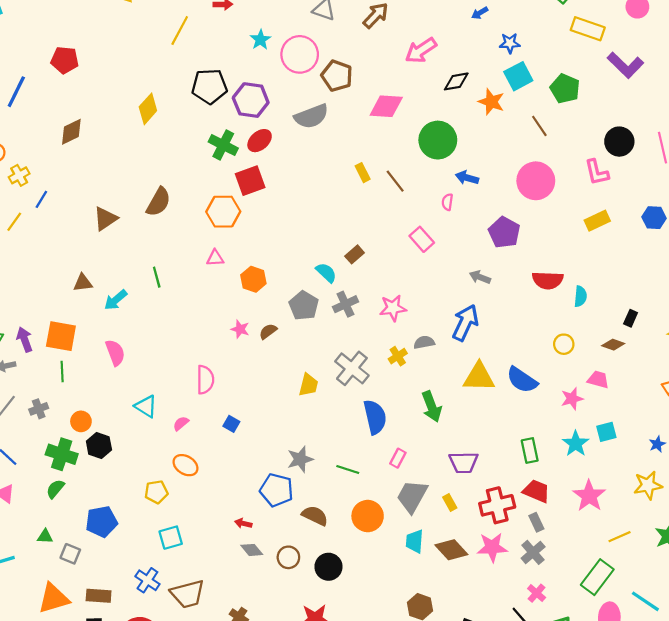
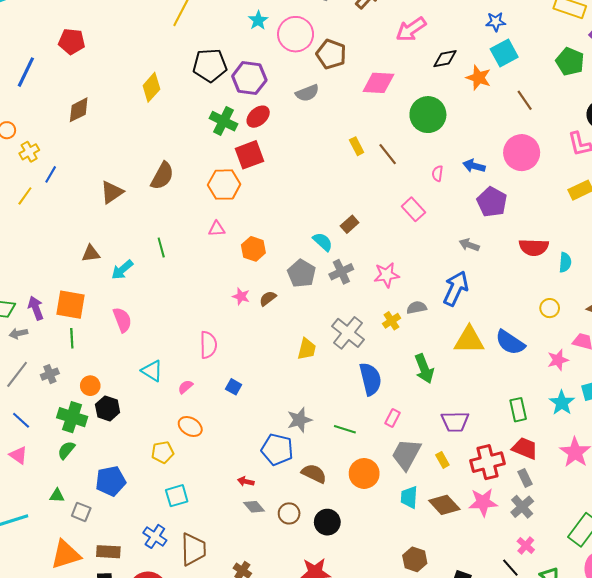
green pentagon: (565, 89) -> (570, 62), moved
gray semicircle: (311, 116) -> (307, 93), size x0.7
blue arrow: (467, 178) -> (474, 166), moved
brown trapezoid: (188, 594) -> (193, 549), turned -76

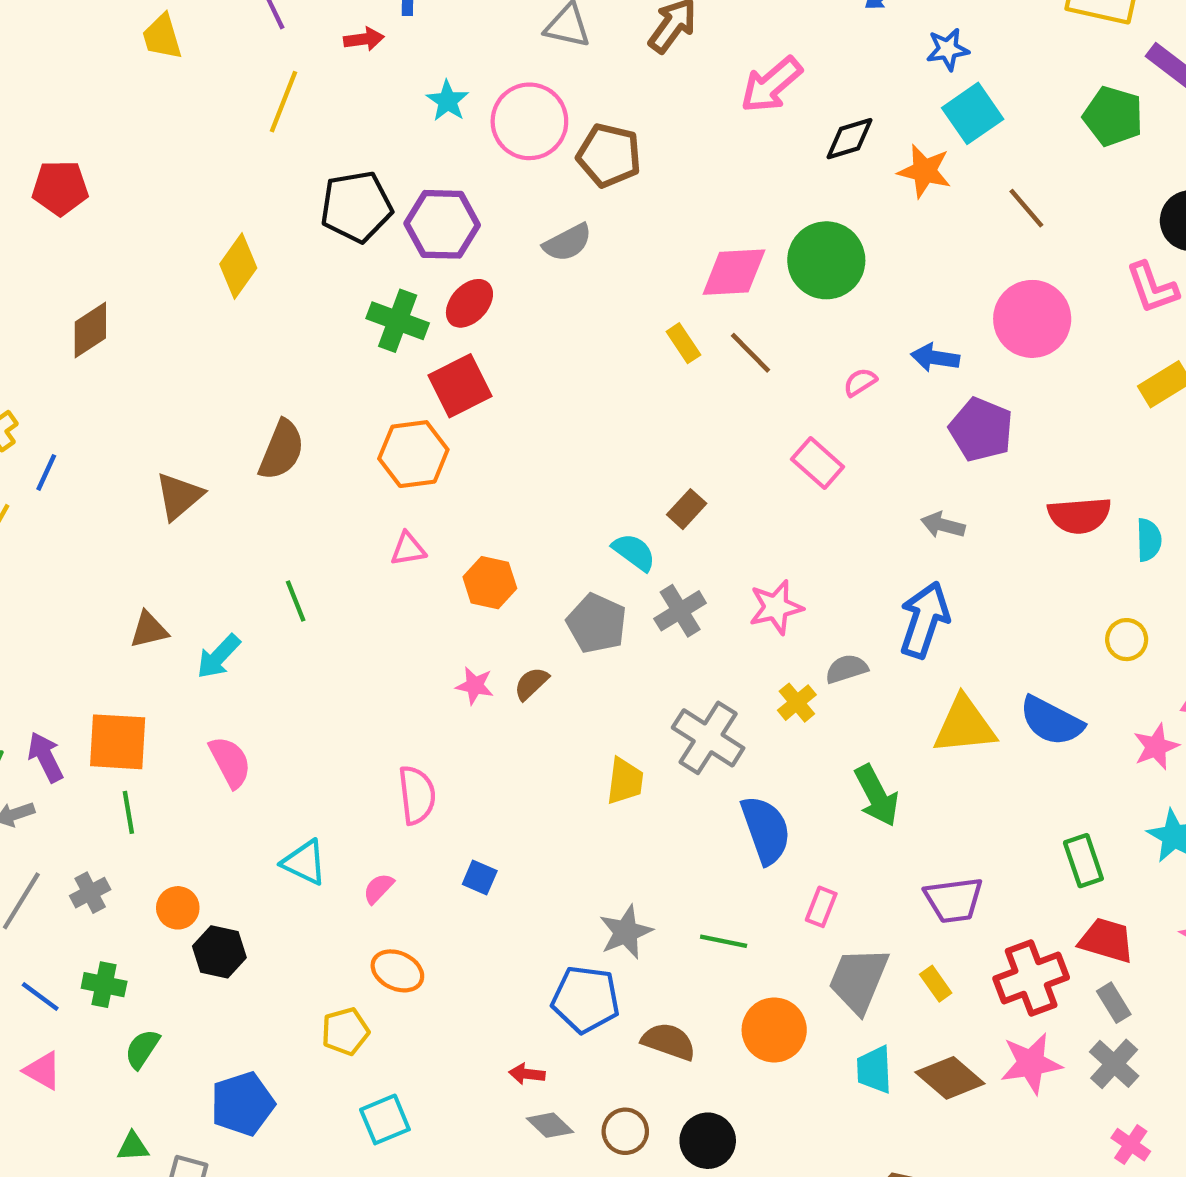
pink diamond: (378, 83) -> (734, 272), moved
pink semicircle: (438, 174) -> (860, 382), turned 56
green cross: (72, 417) -> (104, 985), moved, size x0.7

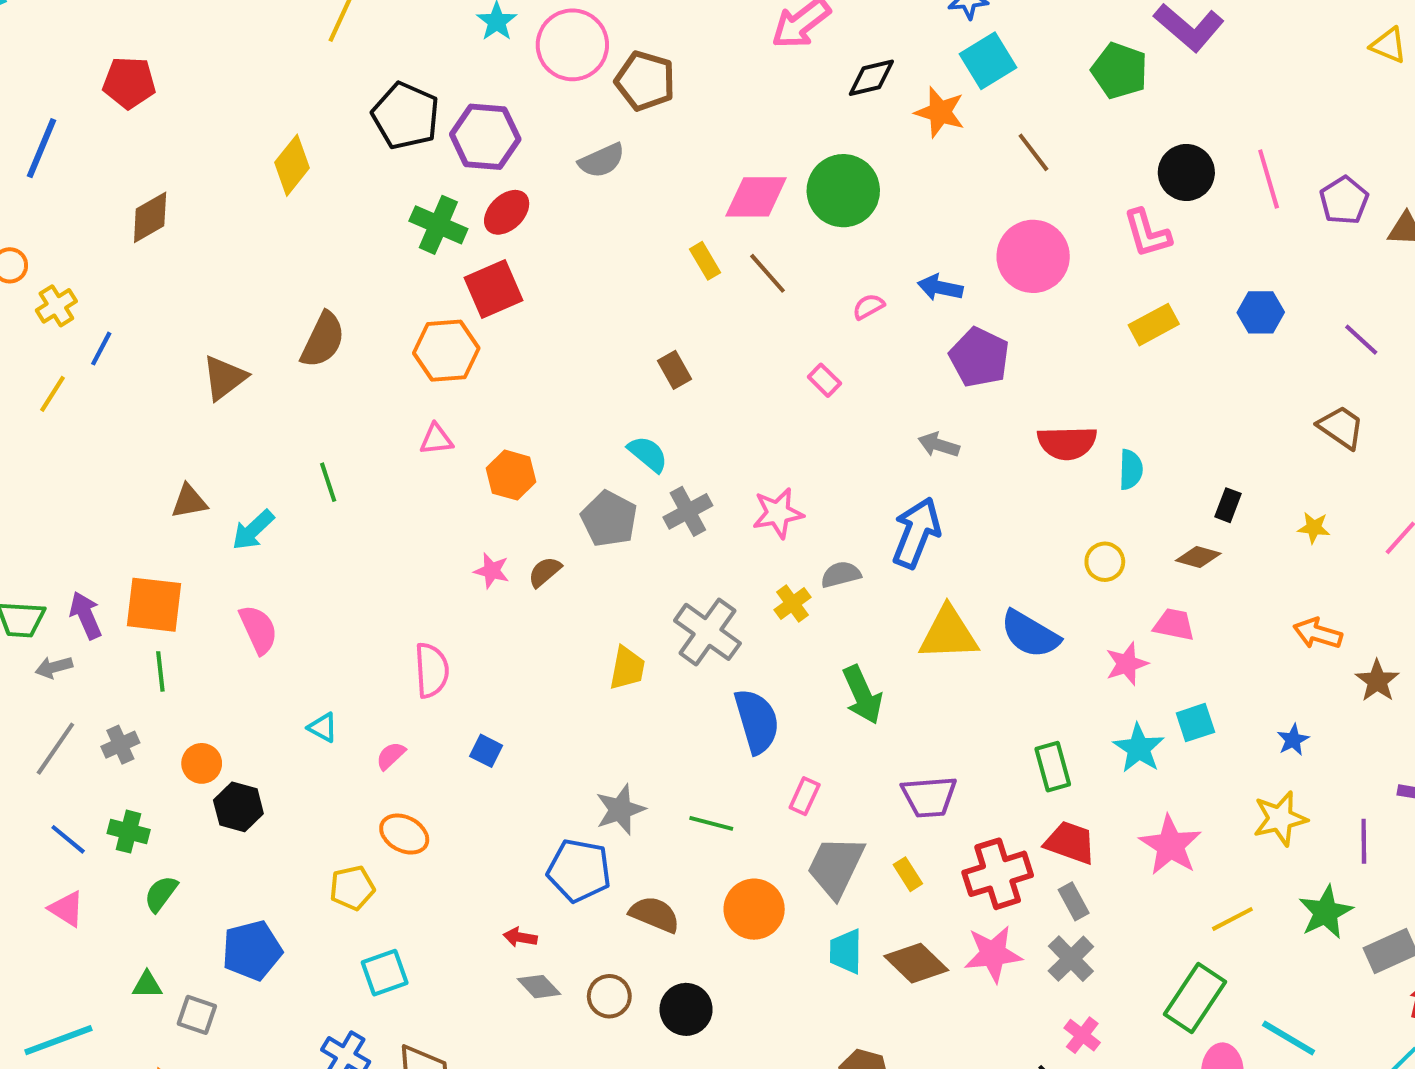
black pentagon: (356, 207) -> (406, 116), turned 30
pink rectangle: (818, 463) -> (824, 380), size x0.7
brown rectangle: (687, 509) -> (675, 370), moved, turned -75
cyan triangle: (304, 862) -> (323, 727), size x0.7

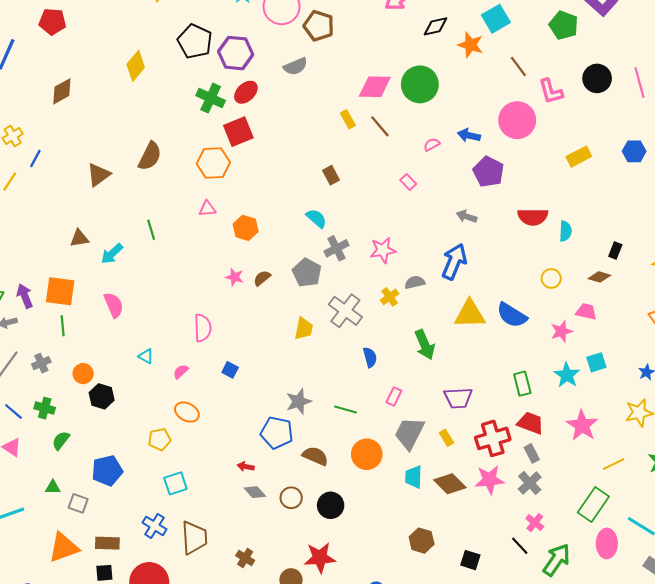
pink L-shape: (1147, 233) -> (551, 91), moved
gray pentagon: (609, 519) -> (307, 273), moved
blue semicircle: (757, 721) -> (370, 357), size x0.6

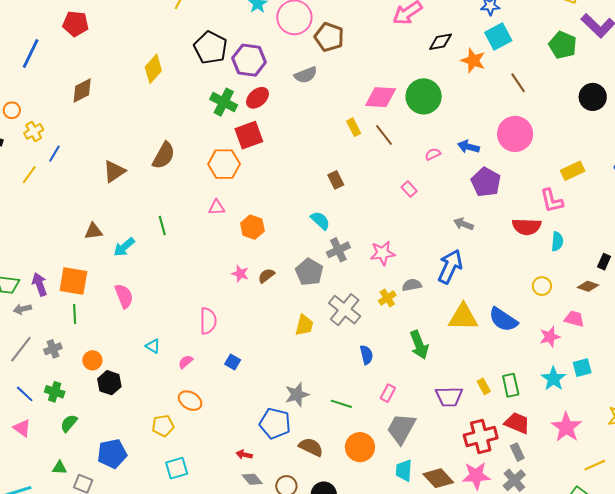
pink L-shape: (551, 91) -> (552, 201), moved
yellow rectangle: (446, 438) -> (484, 386), moved

